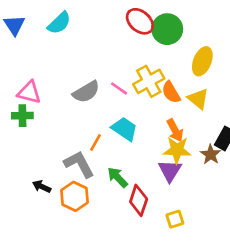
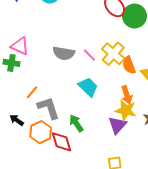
yellow cross: (149, 81) -> (113, 54), turned -30
gray semicircle: (86, 92) -> (64, 53), turned 30
orange line: (95, 143) -> (32, 92), moved
red diamond: (139, 200) -> (62, 142), moved, turned -45

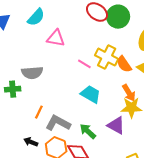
pink triangle: (20, 46) -> (56, 38), moved
gray semicircle: (64, 53) -> (32, 73), moved
gray L-shape: (48, 108) -> (58, 123), turned -30
purple triangle: (117, 125) -> (116, 125), moved, turned -30

